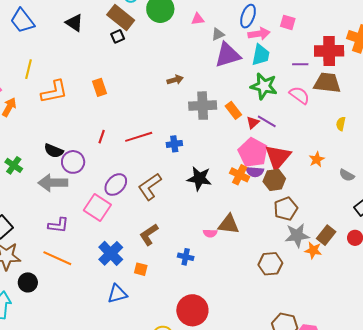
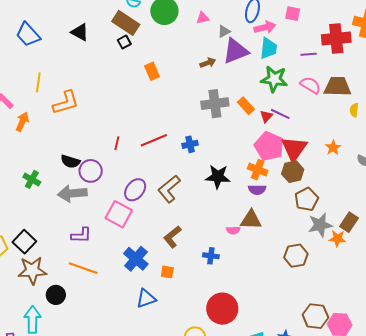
brown arrow: (175, 80) -> (208, 63), moved
brown trapezoid: (327, 83) -> (337, 86), moved
orange rectangle: (100, 87) -> (152, 71), moved
purple semicircle: (255, 172) -> (257, 190), moved

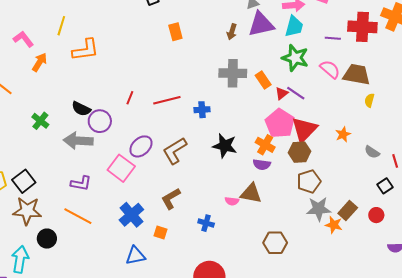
brown arrow: (208, 63) -> (232, 32), turned 119
brown hexagon: (296, 256) -> (275, 243), moved

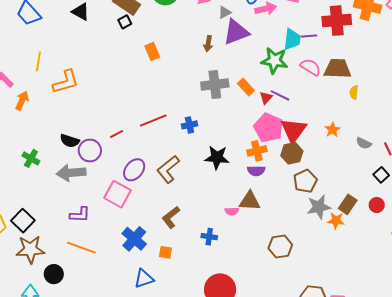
cyan trapezoid: (294, 26) -> (292, 39), moved
red line: (130, 98) -> (117, 134), moved, turned 48
orange cross: (265, 145) -> (257, 151), turned -36

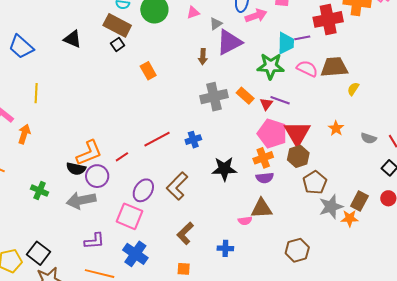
orange L-shape: (66, 82) -> (89, 153), moved
yellow semicircle: (354, 92) -> (353, 89), turned 32
blue cross: (134, 239) -> (135, 254), moved

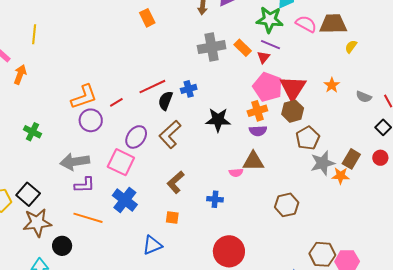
purple line: (280, 100) -> (271, 45), moved
black semicircle: (76, 169) -> (165, 101), moved, turned 96
gray arrow: (81, 200) -> (75, 162), moved

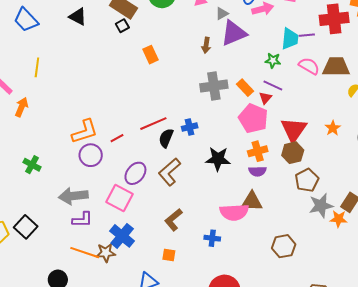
green star: (270, 20) -> (273, 60), size x0.6
pink pentagon: (268, 87) -> (253, 118), moved
pink semicircle: (236, 173) -> (234, 212), size x2.0
brown star: (37, 223) -> (106, 253), moved, size x0.7

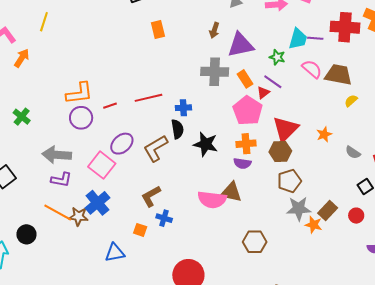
purple triangle: (234, 33) -> (241, 45), moved
black semicircle: (166, 138) -> (177, 129), moved, turned 138
blue cross: (212, 238) -> (164, 218), moved

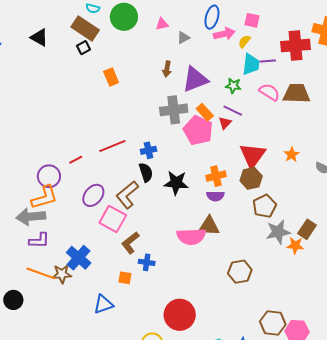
orange L-shape: (79, 93) -> (44, 197), moved
yellow semicircle: (351, 101) -> (244, 41), moved
pink pentagon: (248, 111) -> (198, 130), moved
pink square: (102, 165) -> (113, 219), moved

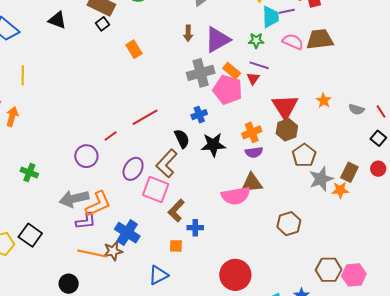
blue cross: (148, 150) -> (199, 115), moved
orange L-shape: (44, 197) -> (98, 204), moved

